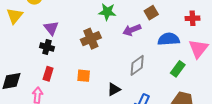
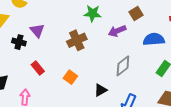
black cross: (47, 47) -> (19, 42), moved
red rectangle: (48, 74) -> (38, 68), moved, turned -56
orange square: (84, 76) -> (70, 77), turned 32

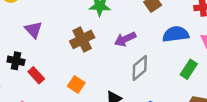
purple arrow: (117, 31) -> (125, 39), moved
black cross: (19, 42) -> (16, 61), moved

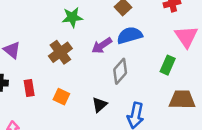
blue semicircle: (176, 34) -> (130, 35), moved
red rectangle: (36, 75) -> (29, 88), moved, turned 42

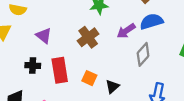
red rectangle: (29, 88) -> (60, 70), size x1.6
black triangle: (100, 105) -> (112, 87), moved

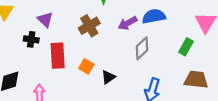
black cross: (33, 65) -> (31, 39), moved

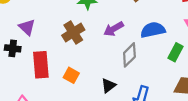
blue semicircle: (154, 16) -> (153, 30), moved
black triangle: (108, 77) -> (109, 86), moved

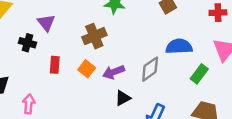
purple arrow: (114, 29) -> (114, 72), moved
red rectangle: (41, 65) -> (55, 65), size x0.6
orange square: (71, 75) -> (87, 69), moved

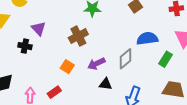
red rectangle: (55, 65) -> (54, 92), moved, turned 56
orange square: (87, 69) -> (67, 67), moved
black triangle: (123, 98) -> (106, 84), turned 40

